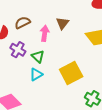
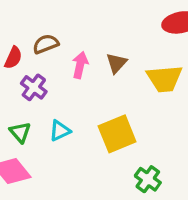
brown triangle: (62, 23) -> (116, 63), moved
green triangle: (38, 56) -> (20, 132), moved

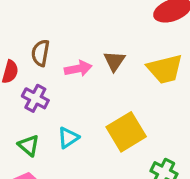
brown semicircle: (46, 44) -> (40, 53), turned -50
pink arrow: (80, 65) -> (78, 69), turned 75

